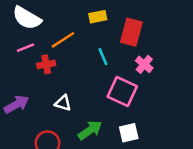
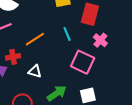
orange line: (63, 40) -> (35, 39), moved
red cross: (46, 64) -> (13, 57), moved

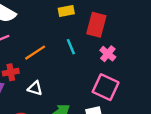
pink square: (83, 62) -> (106, 87), moved

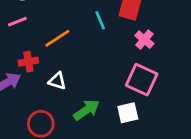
cyan line: (71, 47) -> (100, 20), moved

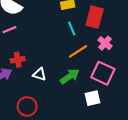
orange line: (57, 38) -> (78, 51), moved
green arrow: (86, 110) -> (70, 76), moved

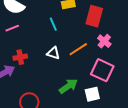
cyan line: (72, 29) -> (53, 24), moved
white triangle: (40, 74) -> (53, 53), moved
green arrow: (70, 76) -> (68, 86), moved

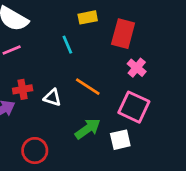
orange line: (78, 49) -> (88, 87), moved, turned 66
white triangle: (53, 53) -> (52, 98), moved

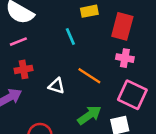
pink cross: (137, 68) -> (125, 58), moved, turned -30
red cross: (23, 89) -> (24, 69), moved

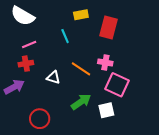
pink line: (18, 42) -> (29, 45), moved
pink cross: (125, 58) -> (105, 63), moved

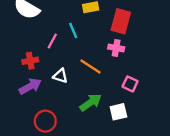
pink line: (29, 45) -> (52, 41), moved, turned -40
pink cross: (105, 63) -> (116, 48), moved
pink square: (117, 85) -> (130, 84), size x0.6
purple arrow: (14, 87) -> (30, 86), moved

